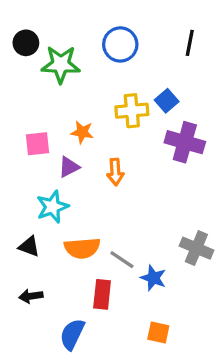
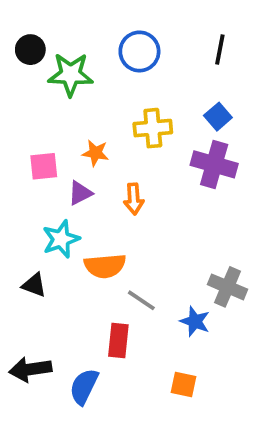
blue square: (167, 101) -> (218, 117), moved
orange semicircle: (82, 248) -> (105, 266), moved
blue star: (153, 278) -> (195, 321), moved
black arrow: (31, 296) -> (30, 369), moved, size x1.5

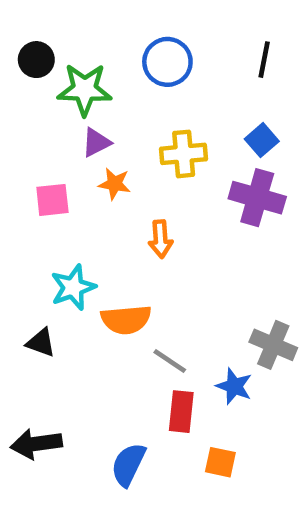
purple triangle: (80, 193) -> (96, 142), moved
red rectangle: (118, 341) -> (181, 412), moved
blue semicircle: (84, 386) -> (128, 465), moved

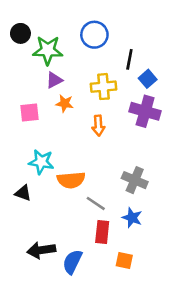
black line: (264, 60) -> (129, 59), moved
orange arrow: (161, 239) -> (98, 126), moved
cyan star: (73, 287) -> (41, 162), turned 30
gray cross: (273, 345) -> (135, 180), moved
black arrow: (36, 444) -> (41, 250), moved

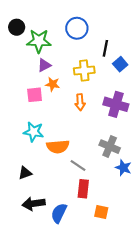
purple cross: (145, 111) -> (116, 104), moved
pink square: (30, 113) -> (35, 95), moved
black triangle: (23, 193) -> (25, 173), moved, turned -40
blue star: (132, 218) -> (123, 168), moved

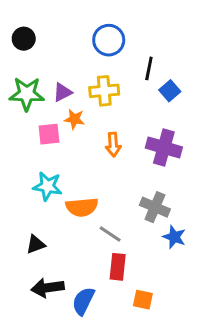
green star: (39, 41) -> (27, 94), moved
yellow cross: (84, 71) -> (104, 91), moved

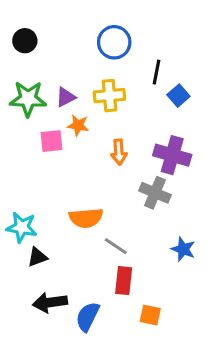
cyan star: (48, 186) -> (22, 227), moved
gray cross: (155, 207) -> (155, 193), moved

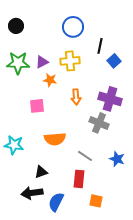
pink square: (51, 141) -> (37, 106), moved
gray line: (116, 246) -> (85, 156), moved
black triangle: (37, 257) -> (41, 172), moved

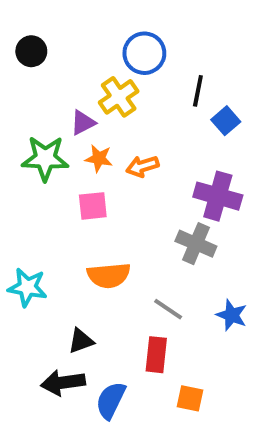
yellow cross: (70, 61) -> (119, 97), moved, turned -30
green star: (18, 63) -> (45, 158), moved
orange arrow: (76, 97) -> (142, 166), moved, turned 77
pink square: (37, 106) -> (93, 206), moved

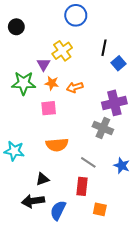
blue circle: (144, 53) -> (76, 15), moved
purple triangle: (83, 123) -> (43, 64), turned -32
purple cross: (218, 196) -> (114, 103), turned -30

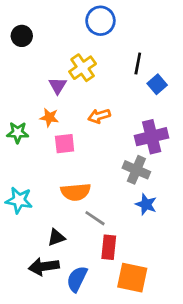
green star: (24, 83) -> (18, 133), moved, size x0.7
orange star: (52, 83) -> (49, 117), moved
gray line: (88, 162) -> (95, 218), moved
blue star: (122, 166) -> (146, 204), moved
orange square: (100, 209) -> (132, 278), size x1.6

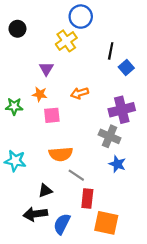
yellow cross: (83, 68) -> (66, 41), moved

